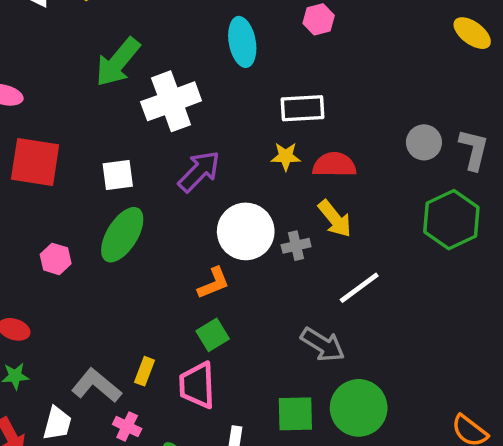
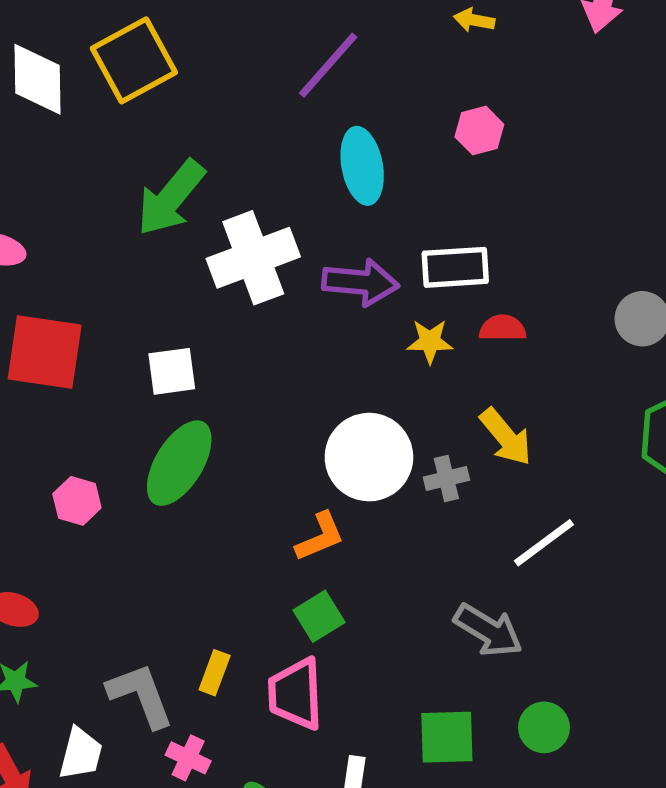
red semicircle: (334, 165) -> (503, 328), moved, size x0.7
purple arrow: (199, 171) -> (360, 282), moved, turned 51
gray L-shape: (96, 386) -> (141, 695), turned 30
green circle: (359, 408) -> (544, 727), size x0.6

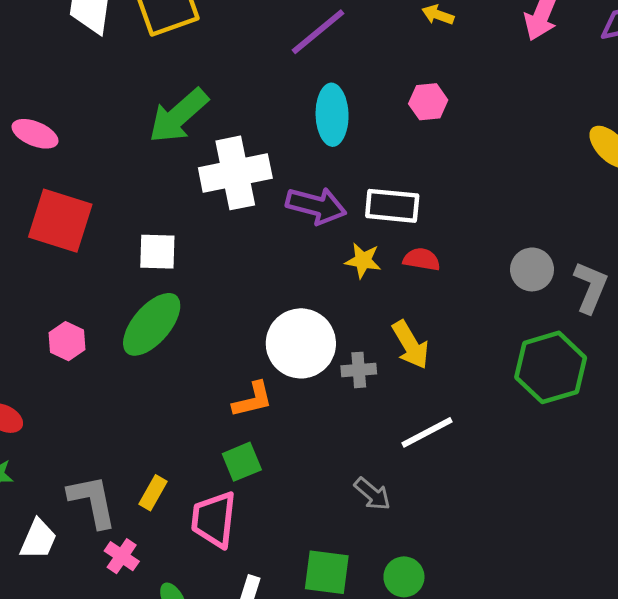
gray arrow: (488, 630) -> (372, 494), size x0.7

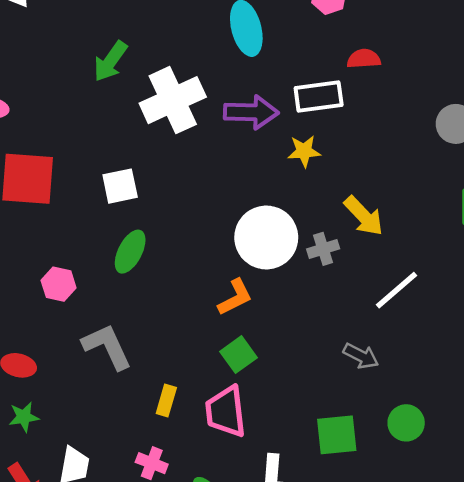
green arrow: (178, 116) -> (110, 61), size x0.7
red semicircle: (422, 259) -> (364, 59), moved
green ellipse: (152, 324) -> (130, 252), size x0.7
gray L-shape: (92, 501) -> (107, 346), moved

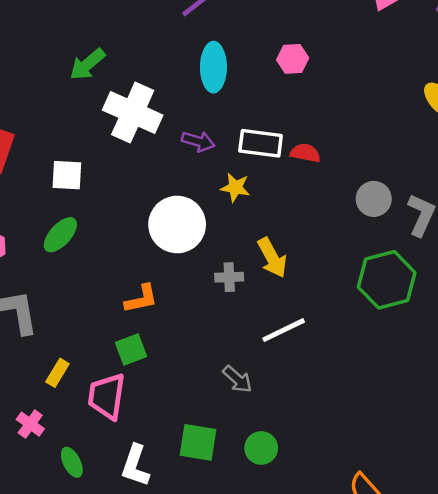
red semicircle: (364, 59) -> (305, 153), moved
white cross: (173, 100) -> (133, 113), turned 34
purple arrow: (251, 112) -> (198, 141), size x0.7
white circle: (266, 237) -> (177, 225), moved

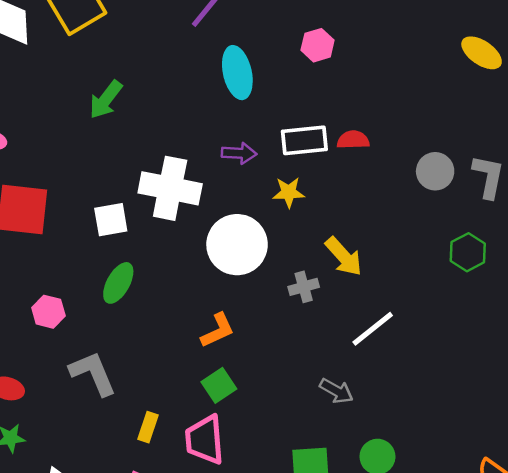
white cross: (133, 113) -> (170, 188), moved
green hexagon: (387, 280) -> (468, 252), size x0.6

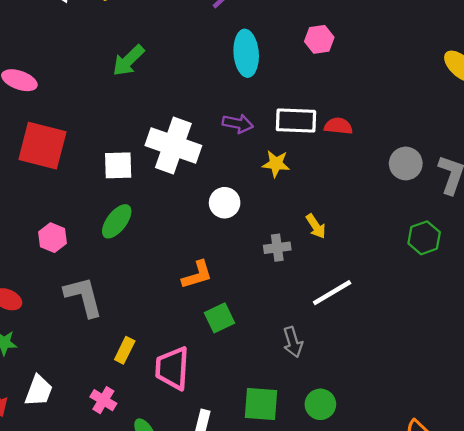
white circle: (237, 245) -> (225, 203), size x0.6
yellow arrow: (344, 256) -> (316, 226), size x0.7
green square: (219, 385) -> (220, 318), moved
gray arrow: (336, 391) -> (293, 342), turned 36

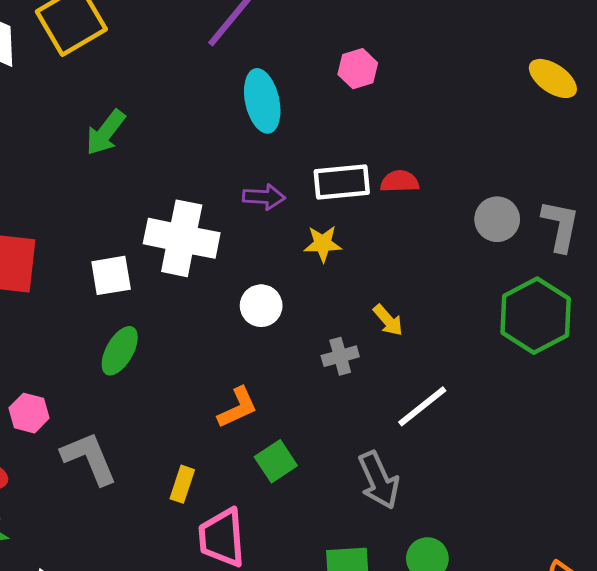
pink hexagon: (52, 238) -> (29, 413), moved
green hexagon: (424, 238) -> (536, 316), size x1.6
gray arrow: (293, 342) -> (379, 480), size x1.4
yellow rectangle: (125, 350) -> (182, 484), moved

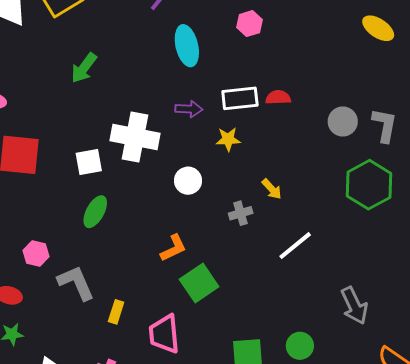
green square: (276, 461) -> (199, 283), size x1.4
gray arrow: (379, 480) -> (354, 306), moved
yellow rectangle: (182, 484) -> (116, 312), moved

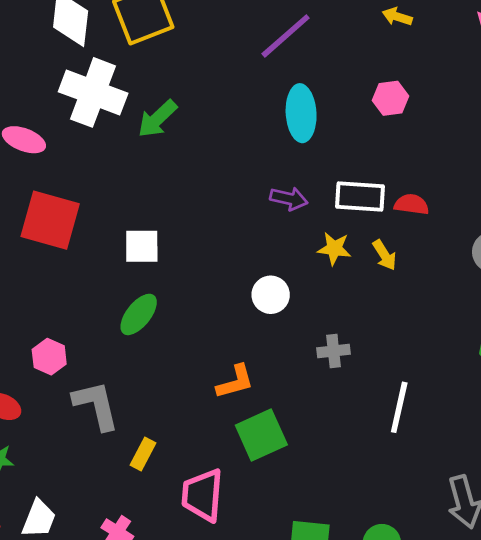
white cross: (135, 137) -> (93, 92), moved
yellow arrow: (272, 189) -> (385, 255), moved
white line: (295, 246) -> (399, 407), turned -48

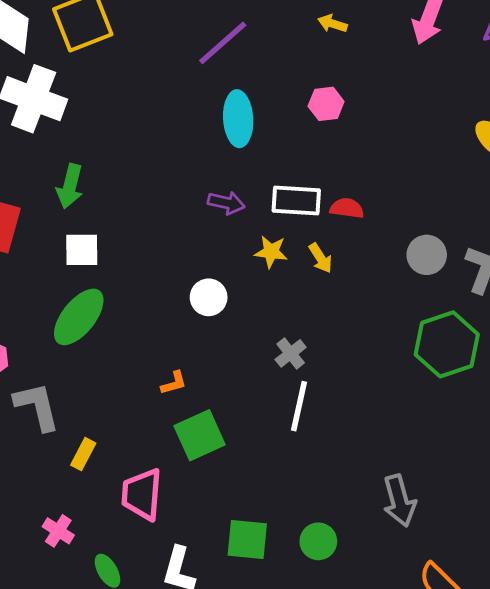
green arrow: (157, 119) -> (70, 186), moved, turned -33
green ellipse: (139, 314) -> (79, 317), size x1.4
gray cross: (334, 351) -> (291, 353), moved, turned -32
orange L-shape: (235, 382) -> (174, 383), size x0.7
white line: (399, 407) -> (299, 406), moved

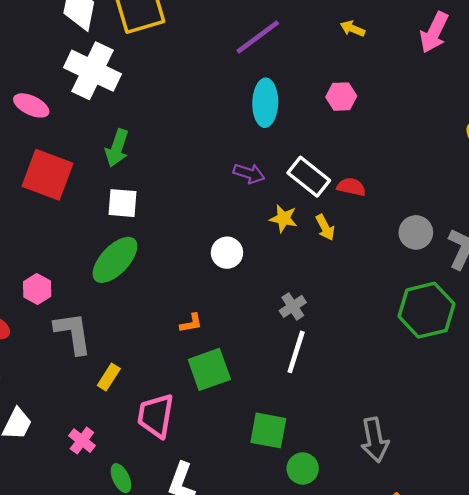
white rectangle: (296, 201) -> (309, 177), turned 30
green square: (247, 539) -> (268, 430), moved

